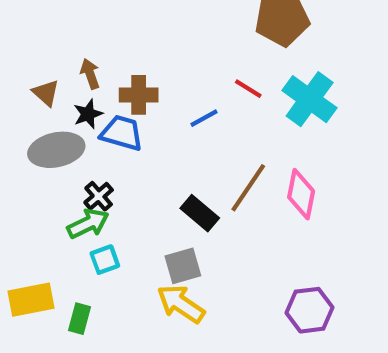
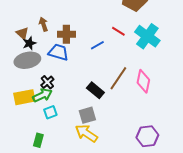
black star: (88, 114) -> (29, 43), moved
yellow rectangle: (31, 300) -> (24, 97), moved

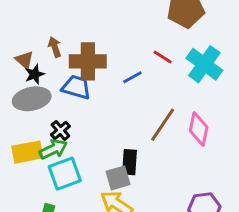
brown cross: (66, 34) -> (88, 61), size x1.4
black rectangle: (95, 90) -> (130, 162), moved, turned 54
cyan square: (50, 112) -> (65, 174), size x1.6

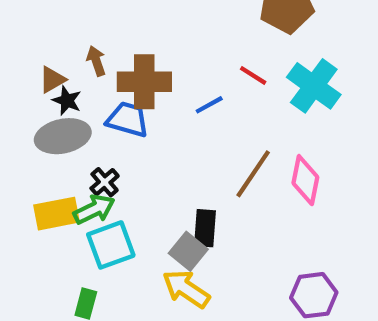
brown triangle: (24, 60) -> (52, 80), turned 48
black star: (35, 74) -> (67, 101), turned -30
gray square: (118, 178) -> (188, 251), turned -35

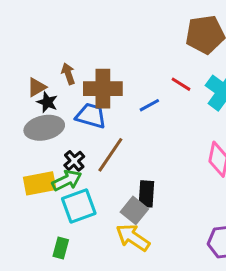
brown line: (253, 174) -> (110, 155), moved

